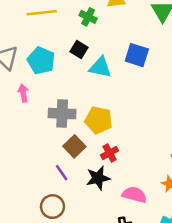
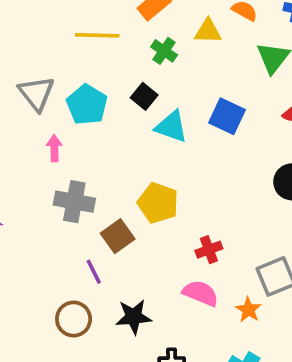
gray cross: (62, 114) -> (74, 202), moved
red cross: (110, 153) -> (209, 250), moved
black star: (98, 178) -> (134, 317), moved
pink semicircle: (134, 195) -> (201, 293), moved

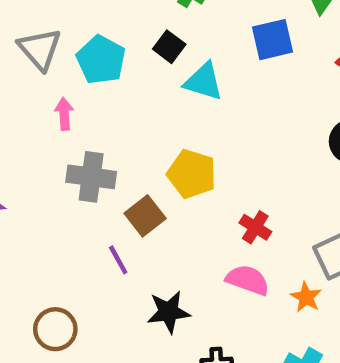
blue square: (227, 116) -> (272, 40), moved, turned -36
red cross: (209, 250) -> (255, 227), turned -35
brown circle: (74, 319) -> (55, 329), moved

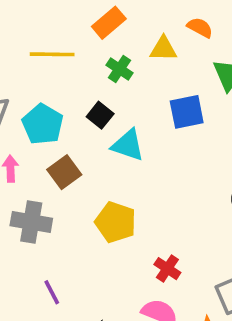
brown square: (145, 216) -> (64, 172), moved

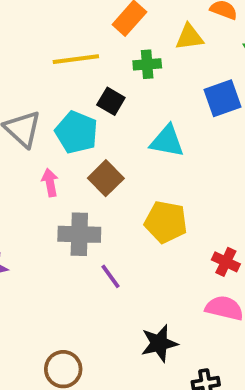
green cross: (119, 69) -> (147, 64), turned -30
black square: (100, 115) -> (111, 101), moved
purple line: (52, 292) -> (111, 276), moved

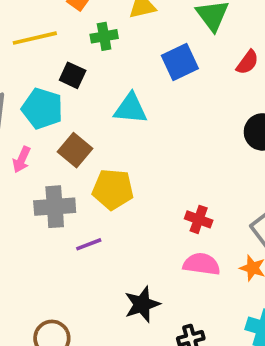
pink arrow: (50, 183) -> (22, 160), turned -140
yellow pentagon: (166, 222) -> (113, 189), moved
purple line: (111, 276) -> (89, 244), turned -70

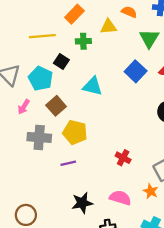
blue square: (180, 62) -> (136, 71), moved, turned -30
purple line: (89, 244) -> (68, 163), moved
pink semicircle: (202, 264) -> (120, 198), moved

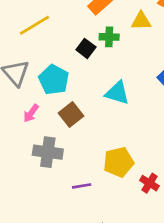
yellow line: (42, 36) -> (34, 25), moved, turned -30
black square: (61, 61) -> (86, 48), moved
yellow pentagon: (75, 132) -> (119, 162), moved, turned -30

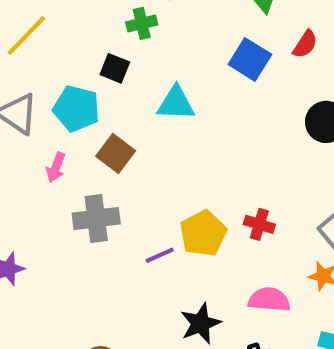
black square: (86, 48) -> (115, 68), moved
yellow pentagon: (119, 162) -> (203, 233), moved

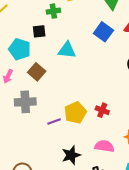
black square: (115, 68) -> (39, 31), turned -32

